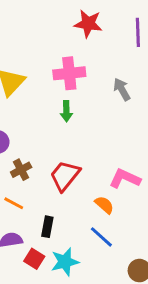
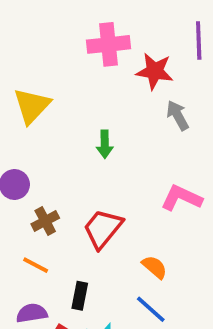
red star: (88, 24) -> (155, 71), moved
pink cross: (69, 73) -> (109, 44), moved
pink L-shape: (125, 178) -> (181, 198), moved

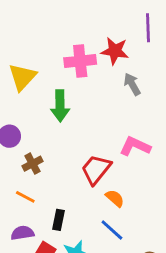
pink cross: (109, 44) -> (80, 61), moved
green arrow: (105, 144) -> (60, 106), moved, size x1.5
red trapezoid: (103, 229) -> (96, 169), moved

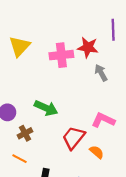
yellow triangle: (22, 77) -> (20, 46), moved
green arrow: (60, 106) -> (46, 108), moved, turned -65
orange semicircle: (115, 198) -> (97, 152), moved

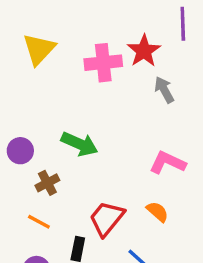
red star: (88, 47) -> (144, 51), turned 30
red trapezoid: (74, 138) -> (107, 218), moved

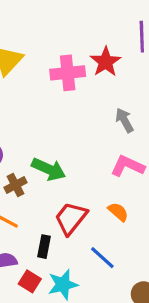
gray arrow: (164, 90) -> (124, 120), moved
green arrow: (80, 144) -> (49, 169), moved

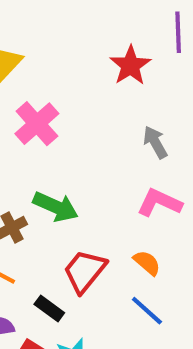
pink cross: (68, 73) -> (37, 124), moved, turned -36
black rectangle: (44, 247) -> (49, 308), turned -65
blue line: (102, 258) -> (147, 311), moved

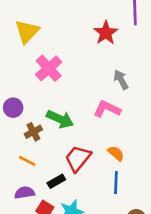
pink L-shape: (159, 203) -> (107, 109), moved
black rectangle: (49, 308) -> (56, 181), turned -66
blue line: (147, 311) -> (116, 183), turned 50

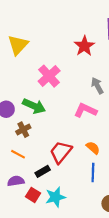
pink cross: (49, 68) -> (49, 76), moved
green arrow: (60, 119) -> (34, 106), moved

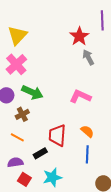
pink cross: (49, 76) -> (16, 64), moved
gray arrow: (97, 86) -> (88, 57), moved
red trapezoid: (61, 152) -> (57, 135), turned -35
red square: (33, 195) -> (24, 179), moved

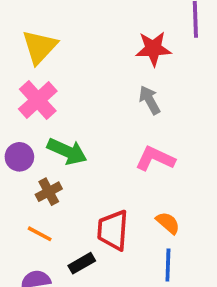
red star: (79, 36) -> (153, 49), turned 30
gray arrow: (88, 57) -> (150, 100), moved

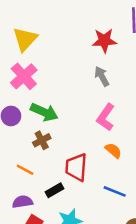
pink L-shape: (155, 159) -> (106, 117), turned -80
brown cross: (49, 192) -> (42, 140), moved
orange semicircle: (168, 223) -> (113, 151), moved
blue line: (168, 265) -> (115, 191), turned -70

